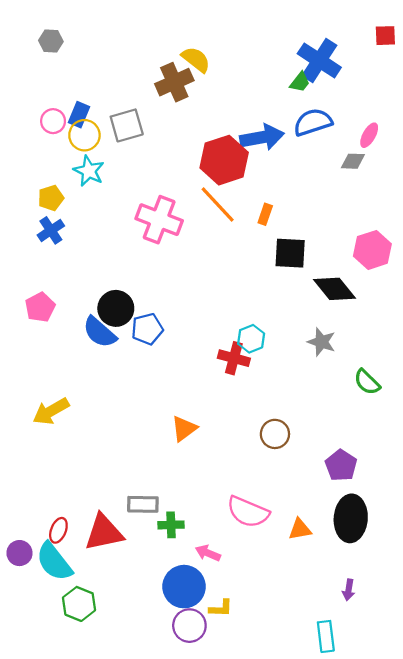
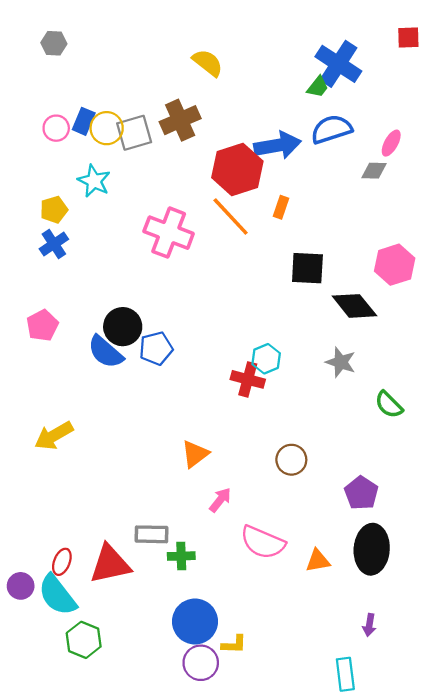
brown cross: (174, 82) -> (180, 120), moved
yellow circle: (84, 135) -> (107, 128), moved
orange rectangle: (265, 214) -> (281, 207), moved
pink arrow: (208, 553) -> (220, 500), moved, turned 105

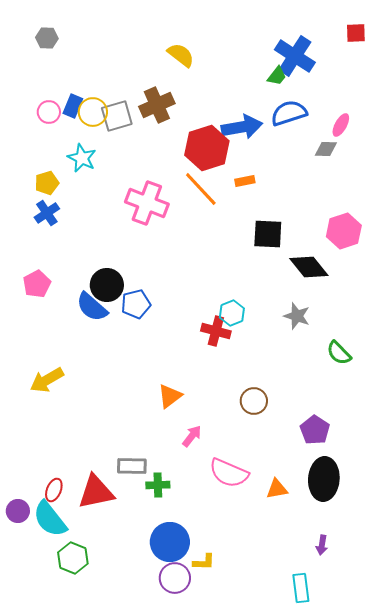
orange rectangle: (281, 207) -> (245, 181), turned 60

